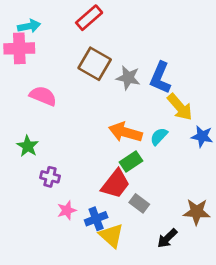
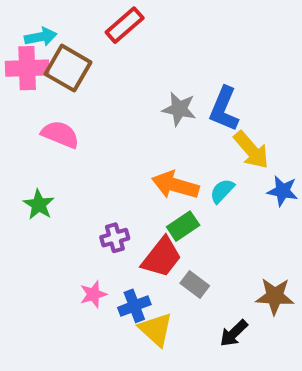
brown square: (95, 64) -> (68, 68), moved
purple cross: (50, 177) -> (115, 238), moved, turned -30

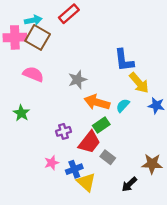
cyan arrow: (41, 37) -> (33, 20), moved
gray star: (179, 109) -> (77, 80), moved, turned -30
blue L-shape: (224, 109) -> (124, 60), turned -30

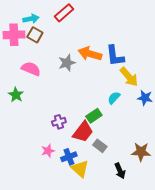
brown square: (38, 37) -> (35, 35), size x0.7
gray star: (77, 80) -> (67, 63), moved
orange arrow: (97, 102) -> (90, 54), moved
green star: (21, 113) -> (16, 95), moved
black arrow: (129, 184) -> (120, 171), turned -70

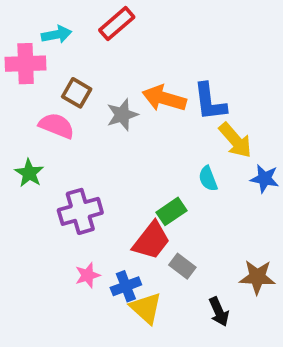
brown square: (35, 35) -> (77, 93), moved
cyan semicircle: (114, 98) -> (208, 179), turned -64
purple cross: (59, 122) -> (80, 211), moved, size x1.6

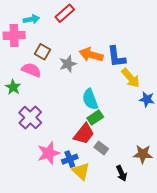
green star: (29, 173) -> (13, 87), moved
cyan semicircle: (208, 179) -> (90, 99), moved, size x1.5
purple cross: (80, 211) -> (30, 118), moved, turned -30
pink star: (88, 275) -> (49, 153), size x1.6

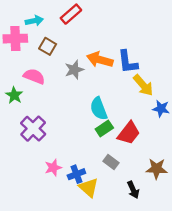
brown square: (42, 52) -> (48, 46), moved
red trapezoid: (84, 134) -> (129, 133), moved
pink star: (49, 153) -> (53, 168), size x0.7

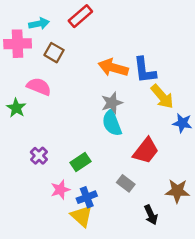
gray star: (74, 70) -> (112, 103), moved
purple cross: (33, 129) -> (39, 156), moved, size x0.6
green rectangle: (104, 129) -> (80, 162), moved
yellow triangle: (89, 188) -> (82, 216), moved

